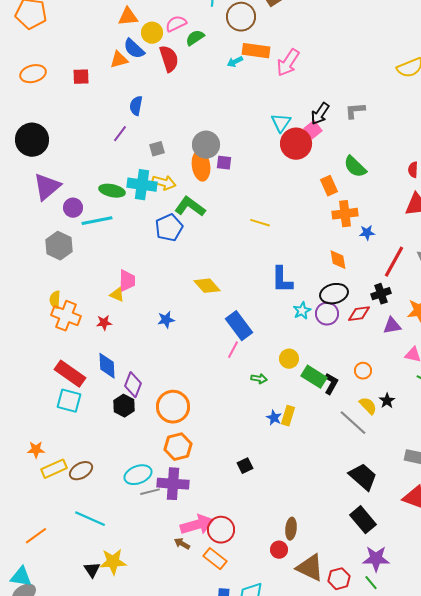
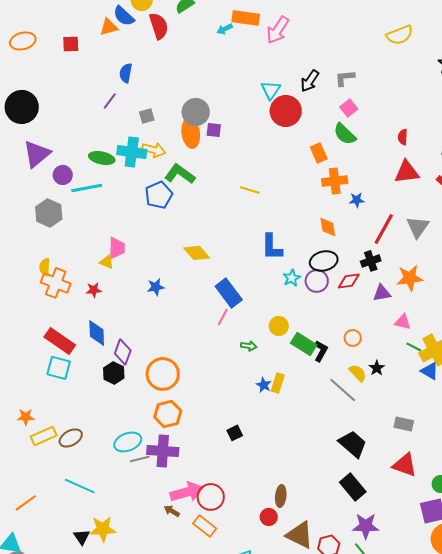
pink square: (313, 130) -> (349, 108), moved

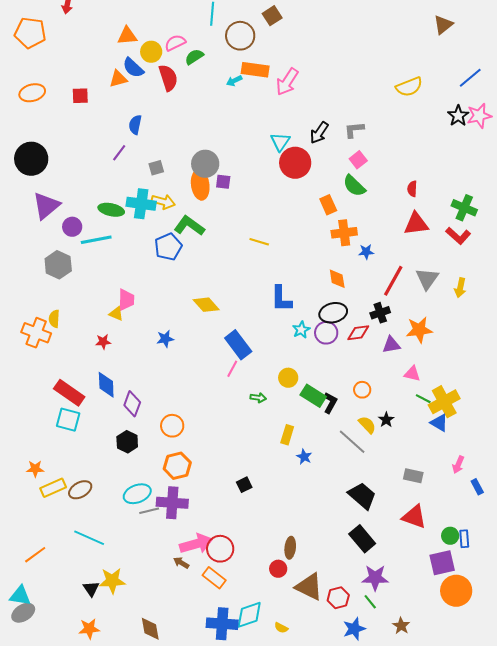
orange cross: (56, 283) -> (36, 333), moved
black hexagon: (114, 373) -> (127, 442), moved
orange circle: (163, 374) -> (172, 426), size x0.7
blue star: (264, 385) -> (304, 457), moved

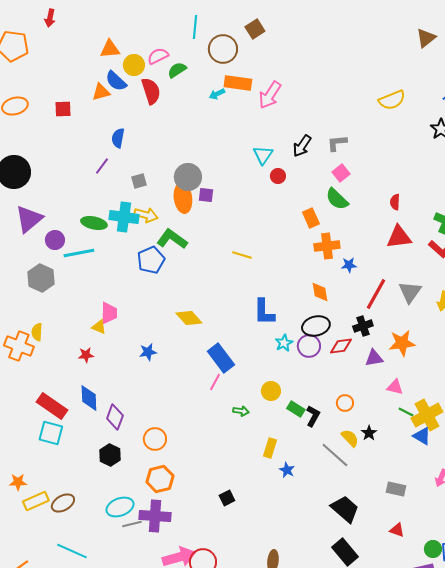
red circle: (295, 163) -> (278, 176), size x0.5
green rectangle: (313, 396) -> (296, 409), size x0.7
red triangle: (414, 517) -> (397, 530), size x0.6

